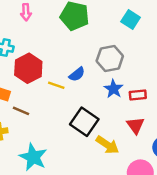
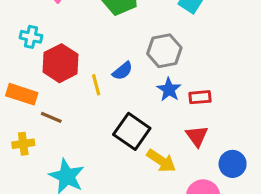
yellow line: (56, 85) -> (96, 85), turned 56

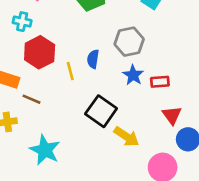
cyan cross: (31, 37) -> (22, 22), moved
blue semicircle: (122, 71) -> (93, 59), turned 138
red triangle: (197, 136) -> (172, 115), moved

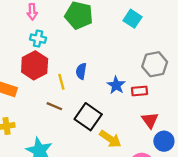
cyan cross: (22, 22) -> (38, 39), moved
gray hexagon: (129, 42) -> (155, 64), moved
brown line: (31, 99) -> (54, 106), moved

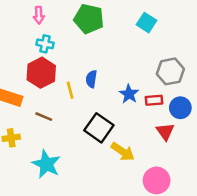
brown line: (54, 106) -> (44, 117), moved
blue circle: (164, 141) -> (180, 108), moved

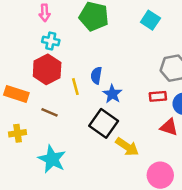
blue star: (129, 94) -> (112, 94), moved
red triangle: (165, 132) -> (169, 127), turned -36

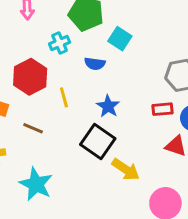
cyan square: (150, 20) -> (120, 39), moved
cyan cross: (51, 41) -> (60, 43), moved, turned -35
blue semicircle: (96, 75) -> (95, 64), moved, turned -91

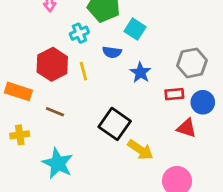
yellow line: (64, 97) -> (83, 71), moved
blue star: (108, 106) -> (140, 72), moved

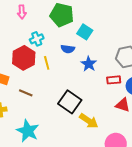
cyan cross: (79, 33) -> (37, 39), moved

